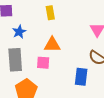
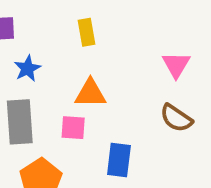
blue rectangle: (81, 77) -> (119, 160), moved

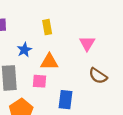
pink triangle: (176, 65) -> (87, 43), moved
blue star: (27, 69) -> (24, 50), moved

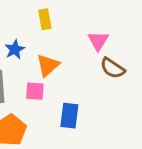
orange triangle: (49, 62) -> (48, 65), turned -42
brown semicircle: (98, 76) -> (113, 68), moved

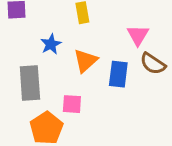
pink square: (35, 91) -> (72, 104), moved
blue rectangle: (69, 116) -> (118, 74), moved

